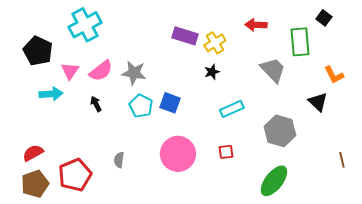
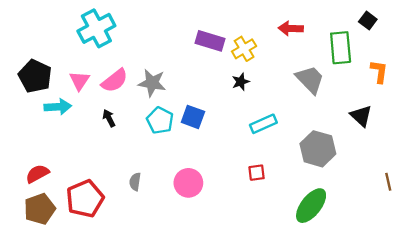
black pentagon: (38, 51) -> (35, 76), moved
orange L-shape: (334, 75) -> (379, 72), moved, turned -145
pink circle: (178, 154) -> (188, 183), moved, size x0.7

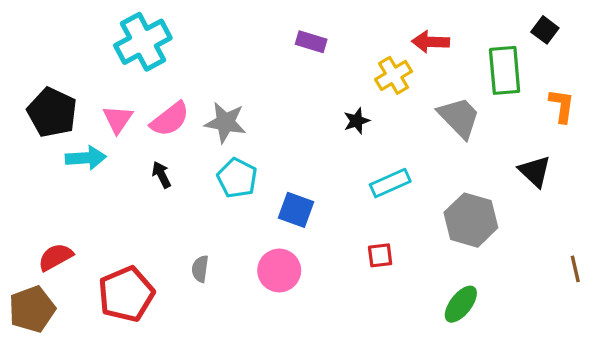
purple rectangle: (210, 41) -> (311, 42), moved, size x0.7
yellow cross: (244, 49) -> (394, 75), moved
blue square: (193, 117) -> (296, 210), moved
green ellipse: (311, 206) -> (461, 304), size x0.7
brown pentagon: (40, 209) -> (32, 309), moved

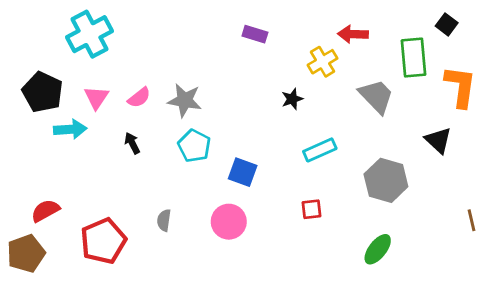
cyan cross: (143, 42) -> (89, 34), moved
orange L-shape: (562, 106) -> (460, 87), size x1.5
pink semicircle: (170, 119) -> (139, 98), size x0.7

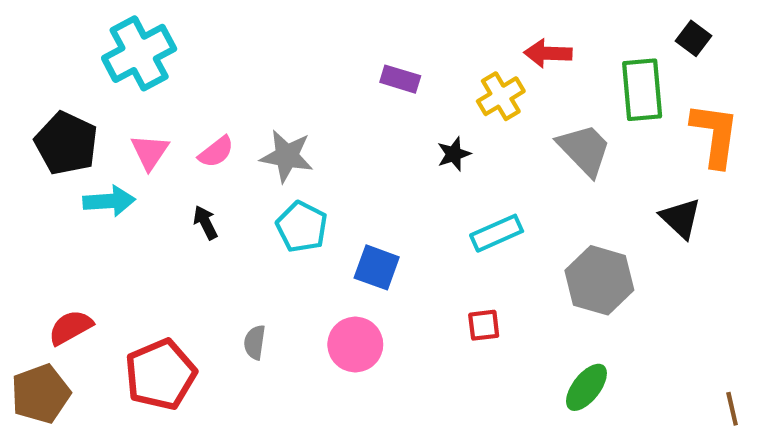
purple rectangle: (255, 34) -> (400, 79), moved
brown line: (471, 220) -> (732, 409), moved

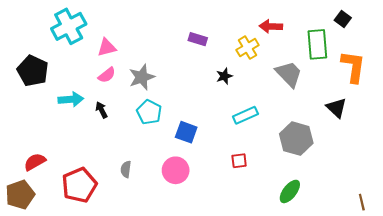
pink triangle: (150, 152) -> (107, 48), moved, turned 42
gray star: (287, 156) -> (142, 77), turned -30
cyan arrow: (109, 201) -> (71, 99), moved

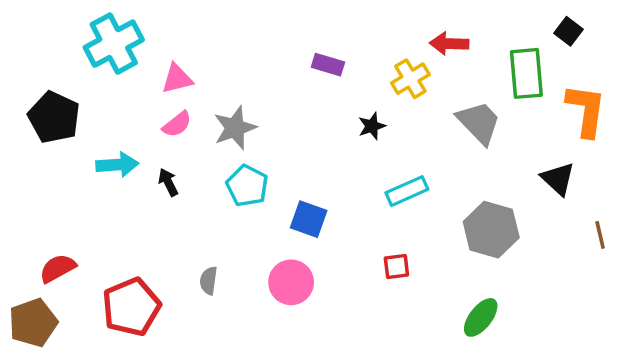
brown line: (362, 202) -> (600, 235), moved

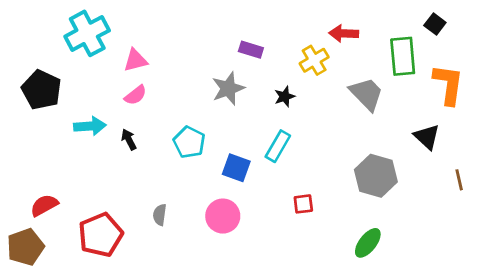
gray star: (235, 128) -> (228, 88), moved
cyan rectangle: (407, 191) -> (278, 146), moved, turned -36

